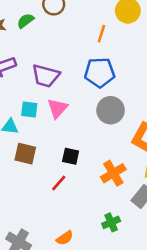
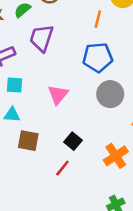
purple trapezoid: (46, 76) -> (42, 38), moved, turned 96
cyan square: (29, 109) -> (15, 85), moved
black square: (71, 156) -> (73, 141), turned 30

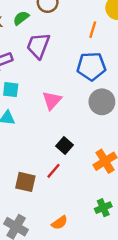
brown square: (28, 141) -> (25, 182), moved

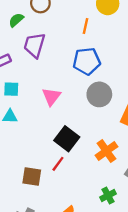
black square: (65, 145) -> (67, 139), size x1.5

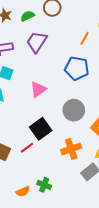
gray circle: (99, 94) -> (74, 110), moved
green cross: (108, 195) -> (44, 185), moved, turned 32

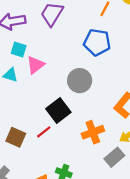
pink triangle: (38, 89) -> (35, 65), moved
gray circle: (74, 110) -> (80, 81), moved

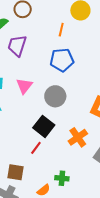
pink triangle: (35, 65) -> (24, 86), moved
brown square: (16, 137) -> (15, 172), moved

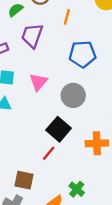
orange line: (61, 30) -> (67, 17), moved
orange cross: (78, 137) -> (97, 143), turned 30
green cross: (62, 178) -> (77, 189), turned 32

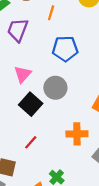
black square: (59, 129) -> (31, 104), moved

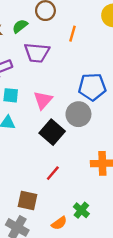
purple trapezoid: (18, 30) -> (37, 53), turned -105
blue pentagon: (65, 49) -> (92, 87), moved

